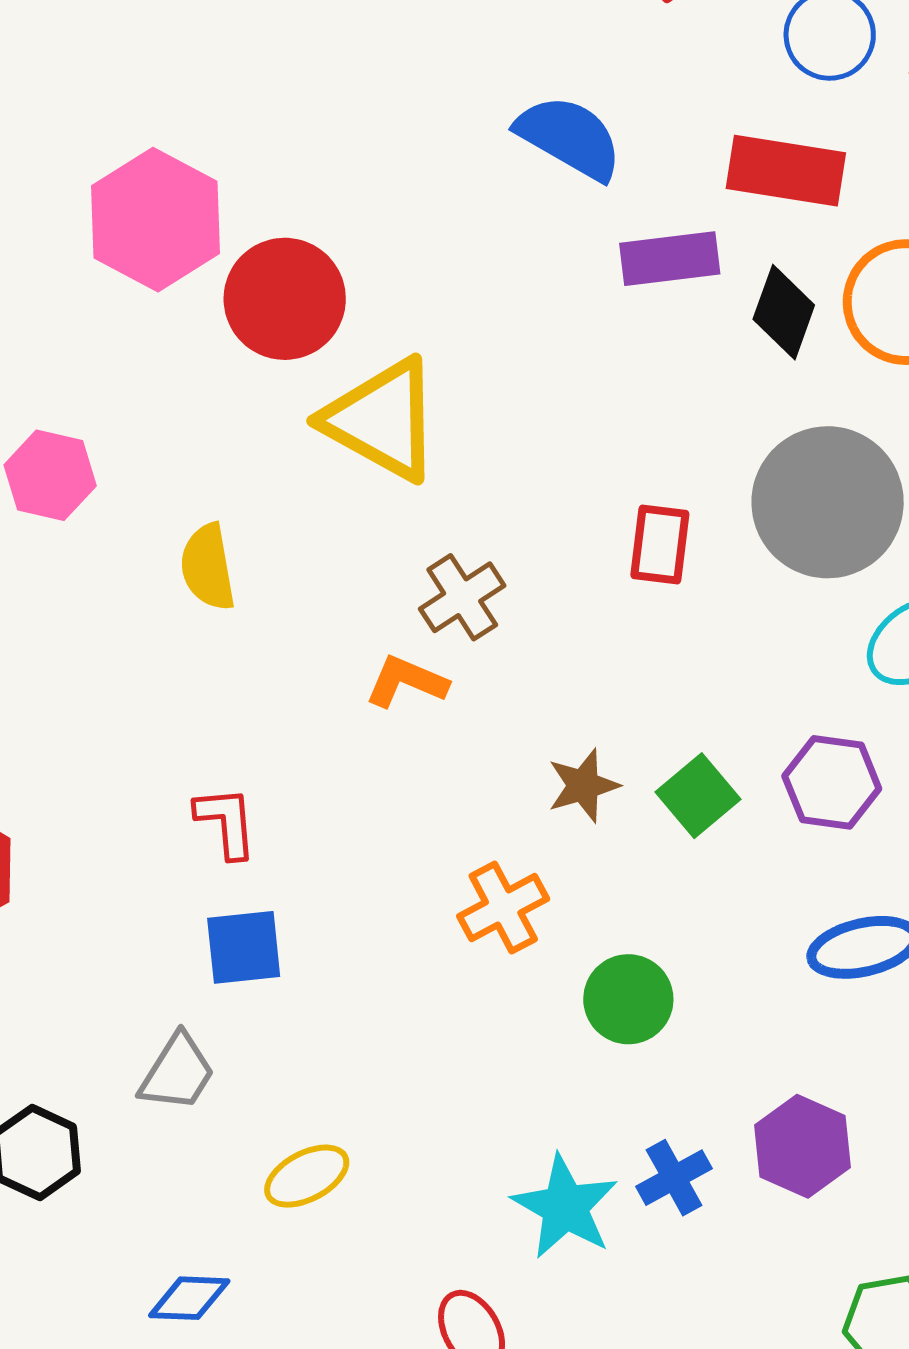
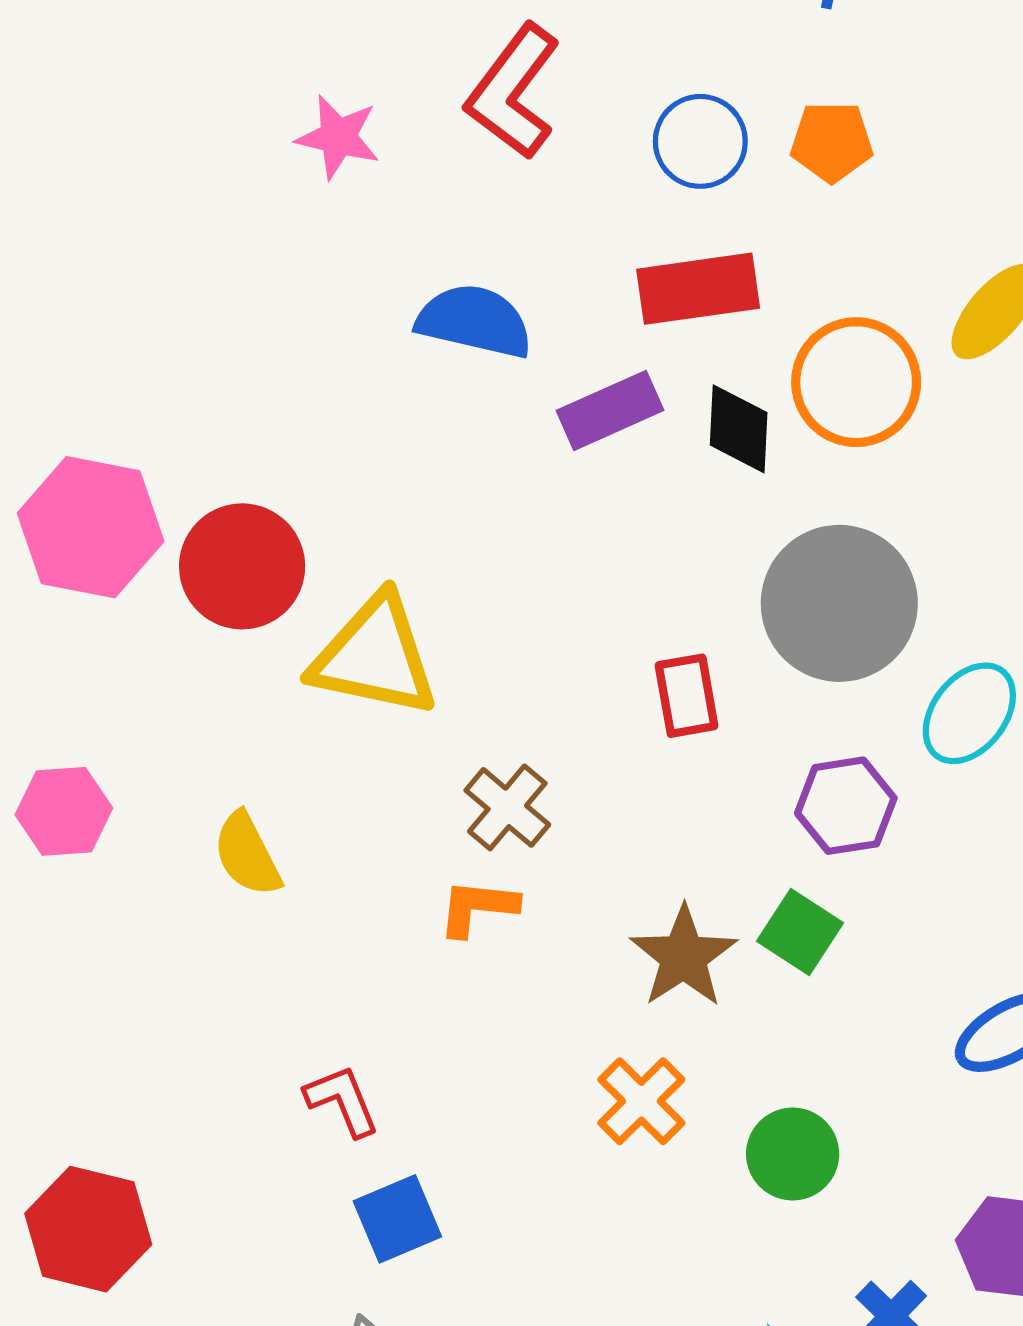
purple hexagon: (832, 782) -> (846, 806), moved
brown star: (583, 786) -> (684, 957), size x1.4

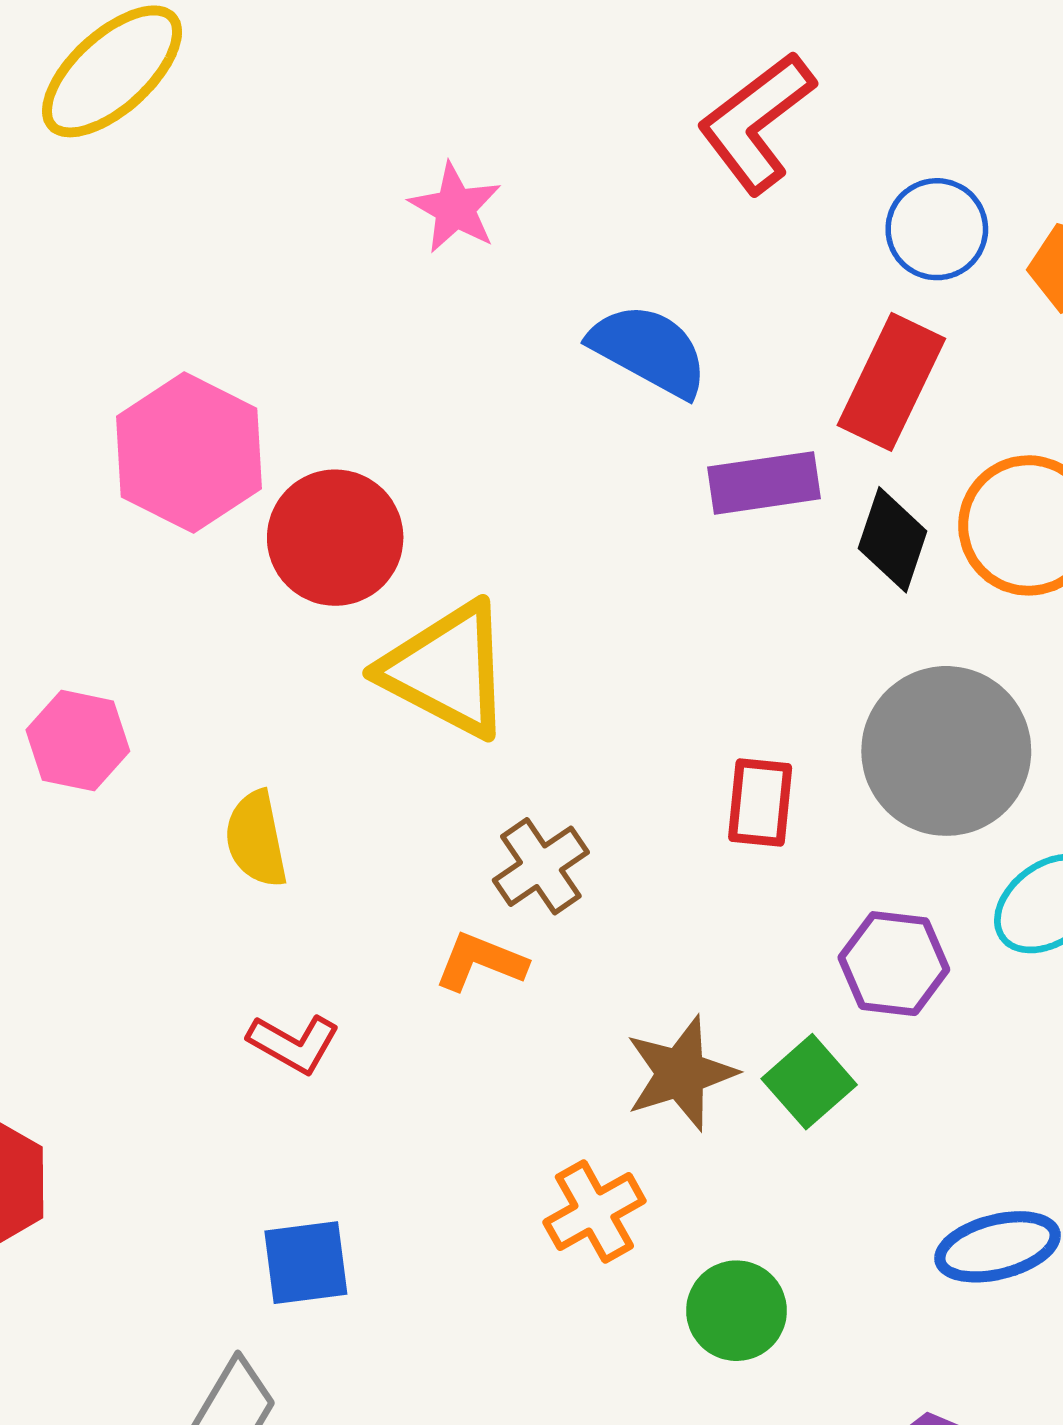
pink star: (338, 137) -> (455, 208), moved
red rectangle: (698, 289) -> (891, 382), turned -72
red L-shape: (342, 1101) -> (294, 1044), moved, turned 126

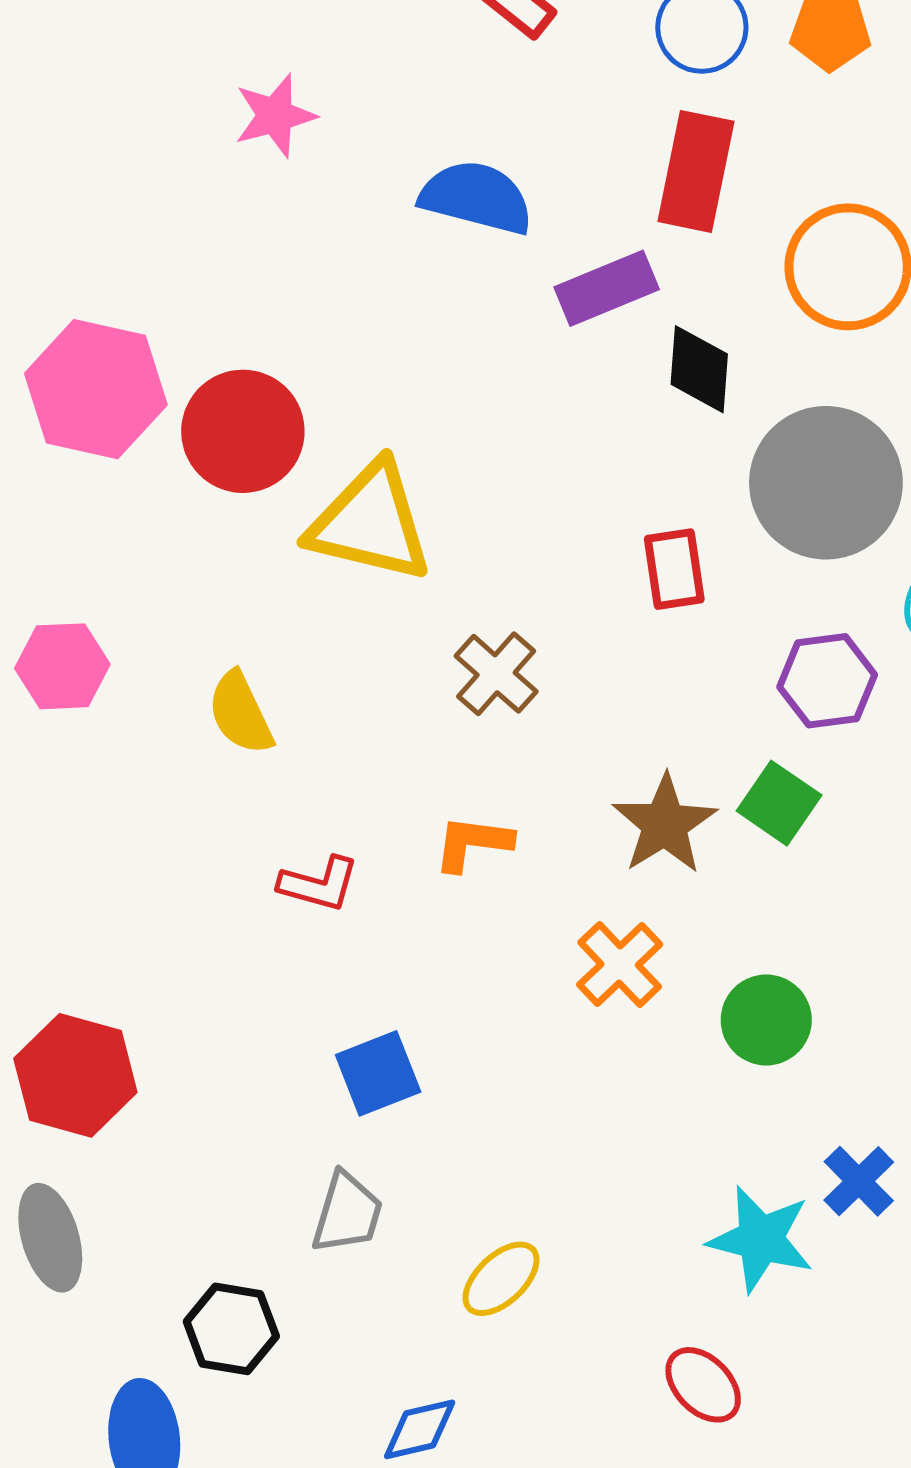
pink star: (455, 208) -> (275, 116), turned -30
black diamond: (893, 540) -> (699, 369), moved
orange L-shape: (481, 962) -> (473, 843), moved

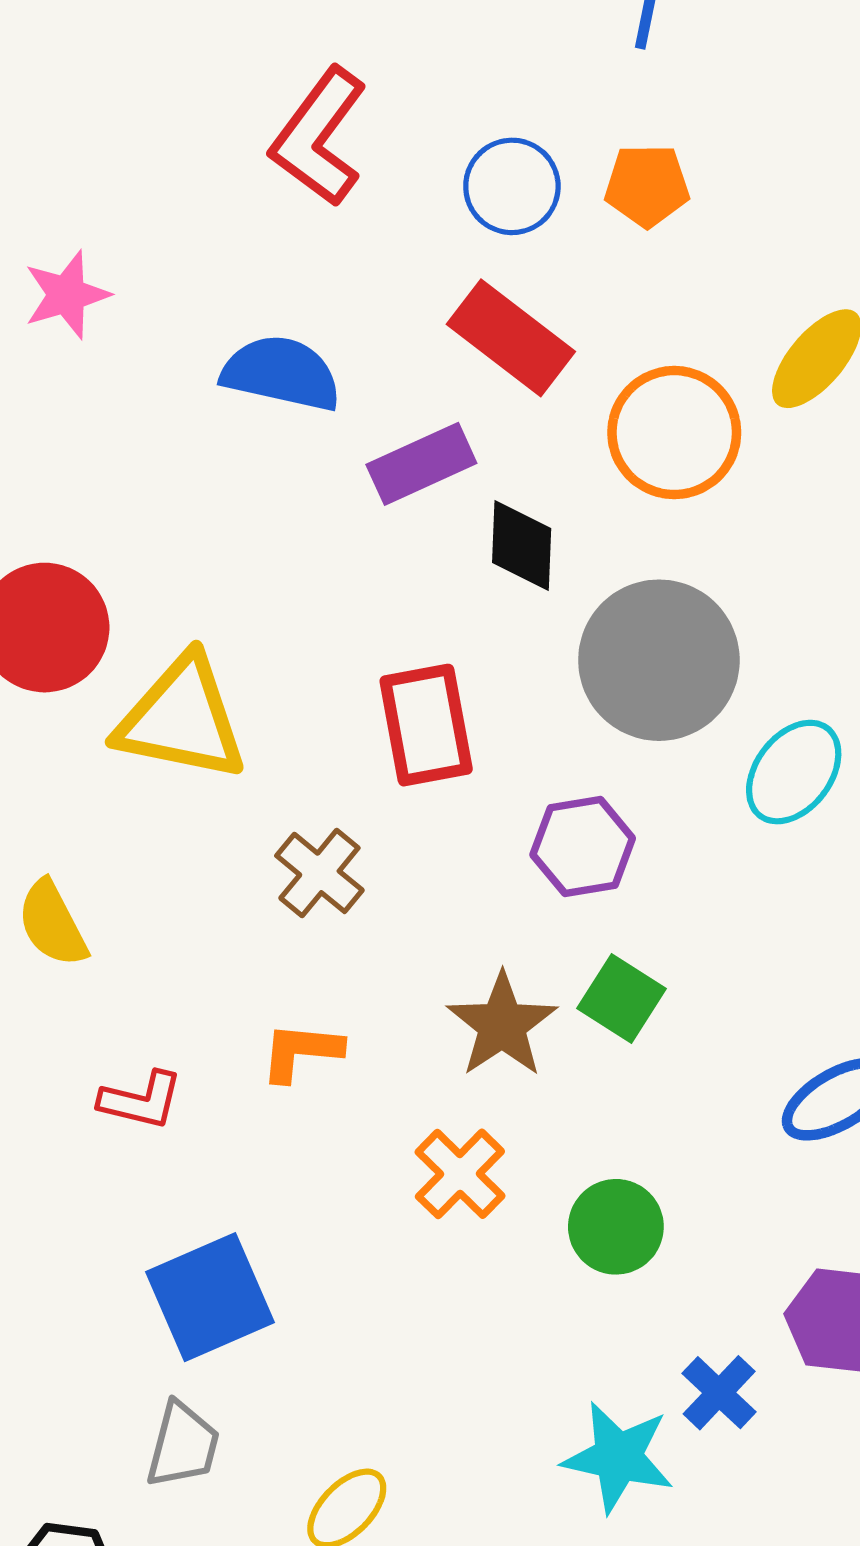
red rectangle: (696, 171) -> (511, 338), turned -62
red rectangle: (674, 569) -> (426, 725), moved, size x1.4
purple hexagon: (827, 681) -> (583, 847), moved
blue square: (378, 1073) -> (210, 1297), size x1.4

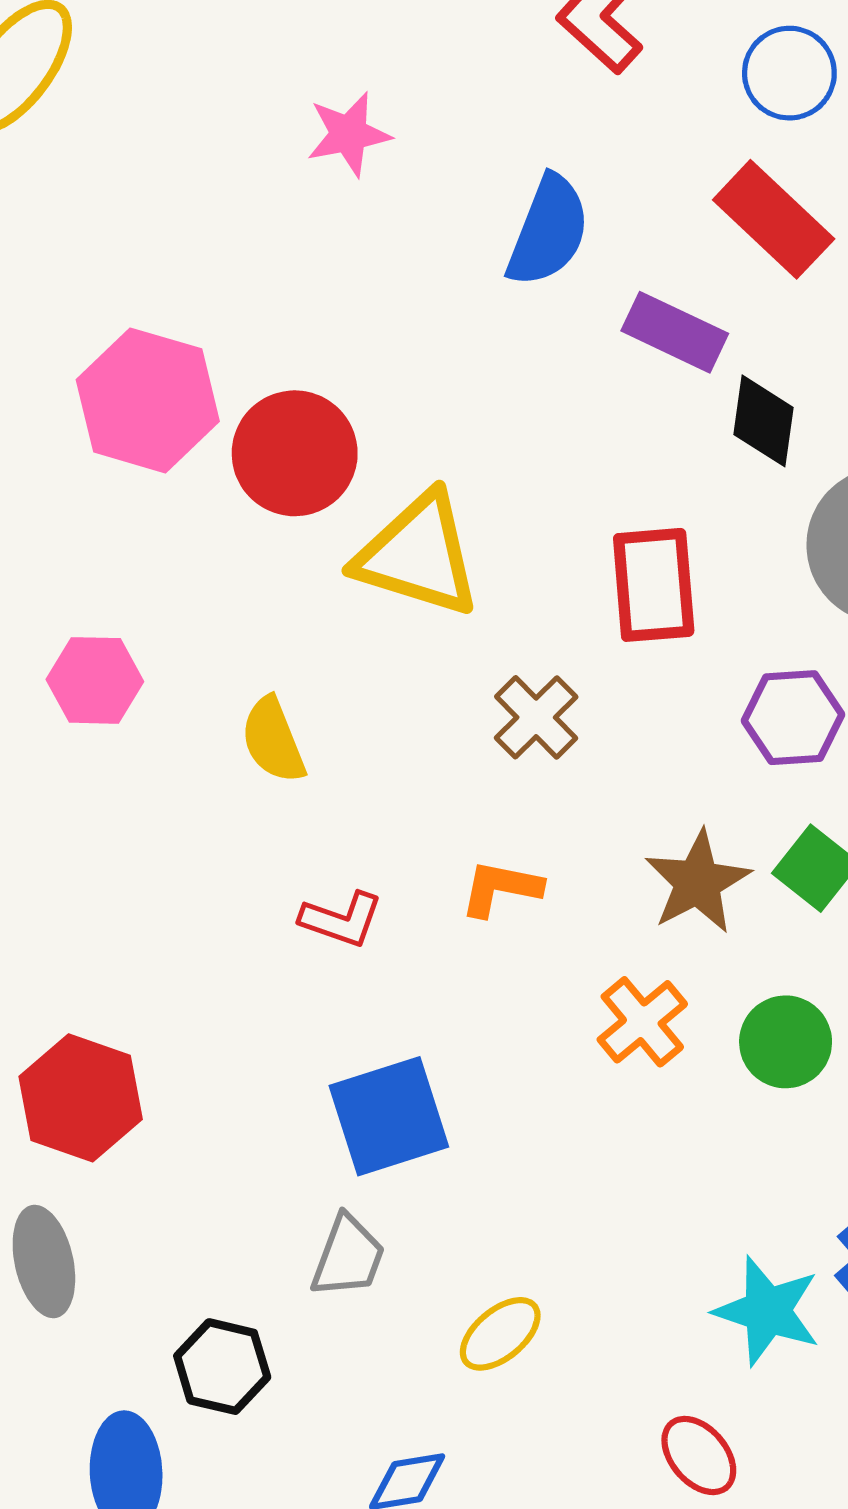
blue semicircle: (281, 373) -> (548, 231), turned 93
purple rectangle: (421, 464) -> (675, 332), turned 44
green circle: (616, 1227) -> (786, 1042), moved

